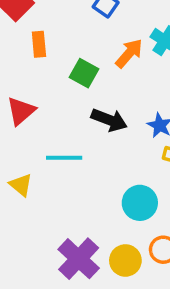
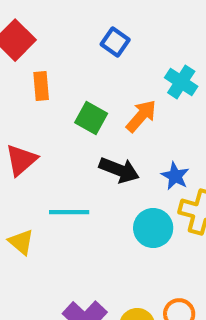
orange arrow: (129, 53) -> (141, 116), moved
cyan circle: (140, 203) -> (153, 228), moved

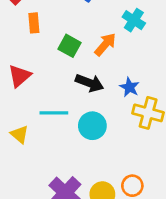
cyan circle: (153, 228) -> (92, 126), moved

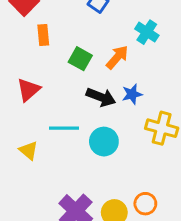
blue star: (129, 87) -> (132, 94), moved, turned 30

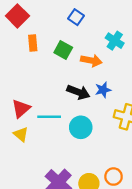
orange arrow: (117, 57) -> (91, 61), turned 60
green square: (80, 59) -> (63, 50), moved
red triangle: (28, 90) -> (21, 109), moved

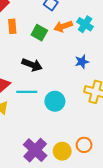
orange arrow: (91, 61) -> (63, 26), moved, turned 150
blue star: (103, 90) -> (82, 62), moved
black arrow: (78, 92) -> (32, 65), moved

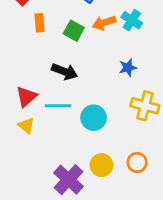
orange circle: (84, 145) -> (137, 162), moved
yellow circle: (62, 151) -> (101, 165), moved

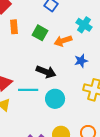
orange arrow: (104, 23) -> (63, 41), moved
black arrow: (65, 72) -> (46, 72), moved

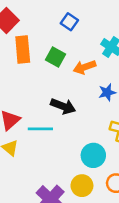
orange rectangle: (14, 27) -> (23, 49), size x1.5
cyan circle: (55, 99) -> (93, 155), moved

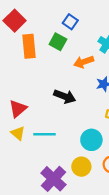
green square: (55, 57) -> (58, 42), moved
cyan line: (40, 129) -> (45, 134), moved

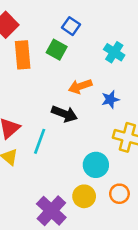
orange arrow: (84, 62) -> (80, 86), moved
cyan line: (45, 134) -> (40, 141), moved, turned -70

